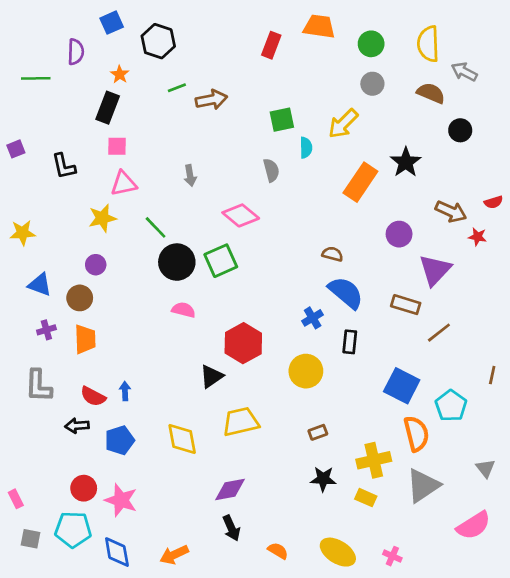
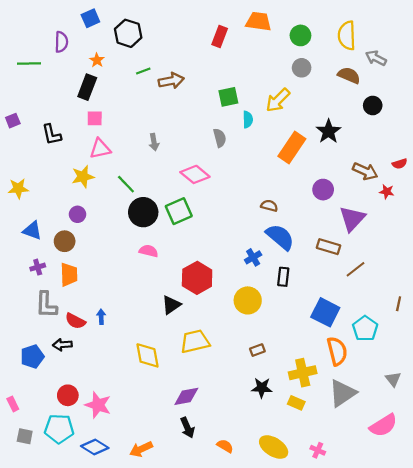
gray L-shape: (38, 386) -> (46, 305), moved
blue pentagon: (120, 440) -> (32, 357), moved
blue diamond: (117, 552) -> (95, 447), turned -48

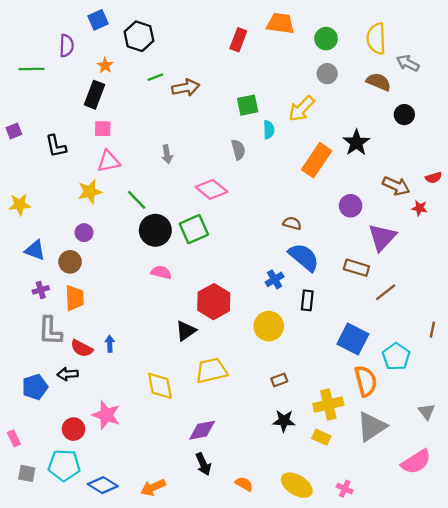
pink star: (98, 405) -> (106, 415), moved

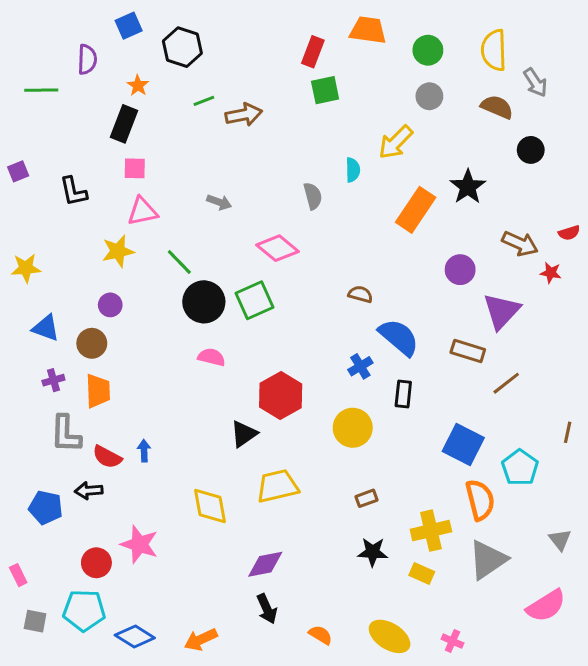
gray arrow: (408, 63) -> (535, 82), turned -150
green square: (248, 105) -> (325, 90), moved
gray arrow: (167, 154) -> (219, 202), turned -60
brown semicircle: (292, 223) -> (360, 294), moved
blue pentagon: (35, 387) -> (46, 508), turned 30

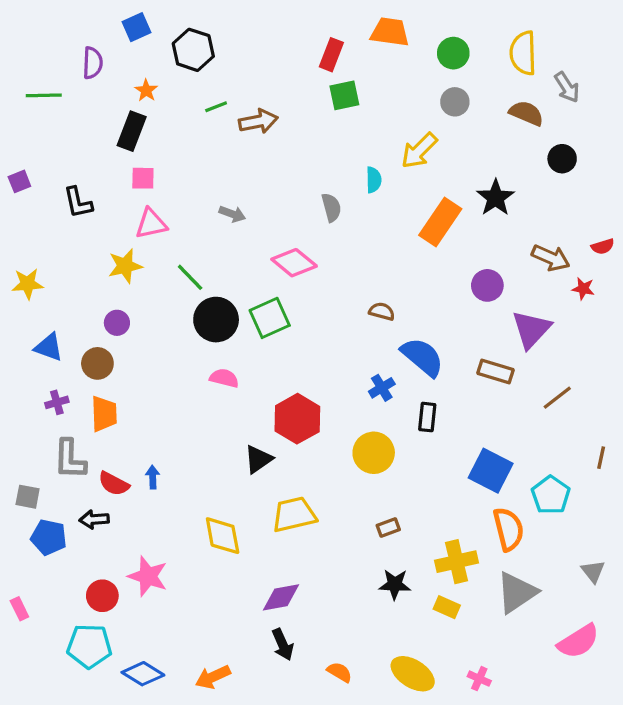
brown line: (506, 383) -> (557, 398), moved
gray square: (35, 621) -> (28, 497), moved

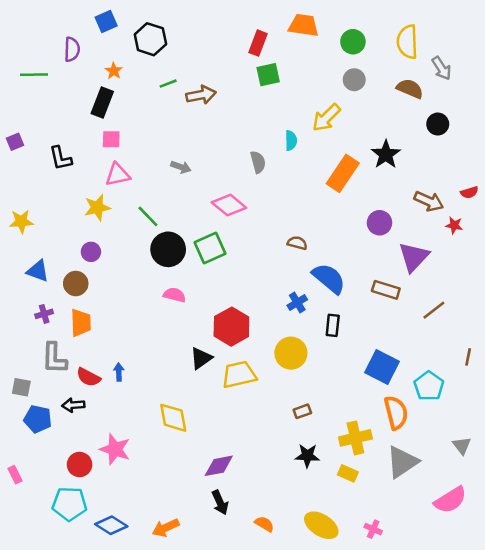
yellow trapezoid: (294, 515) -> (239, 375), moved

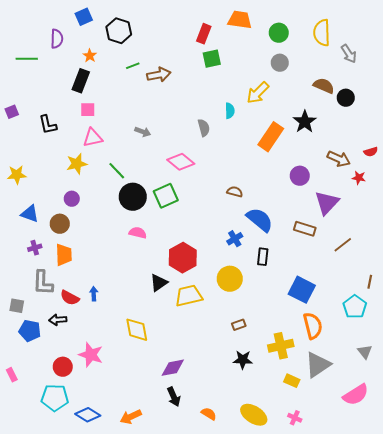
brown semicircle: (410, 89) -> (324, 86), moved
cyan pentagon: (429, 386) -> (355, 307), moved
yellow rectangle: (348, 473) -> (292, 381), moved

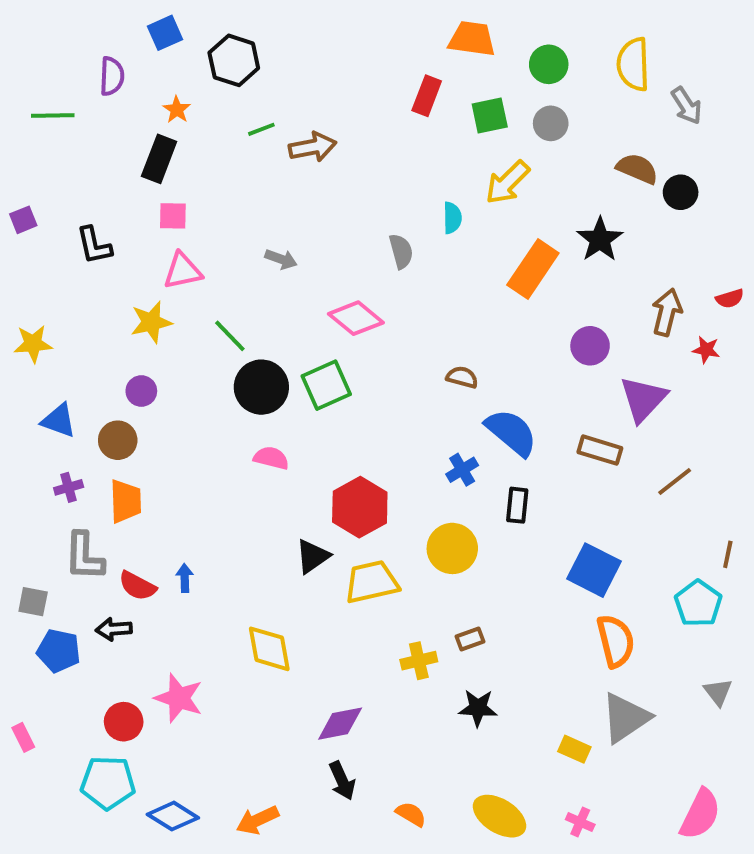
red rectangle: (204, 34) -> (427, 96), moved
green square: (212, 59) -> (490, 116), moved
brown arrow: (339, 159) -> (667, 312), turned -100
yellow cross: (281, 346) -> (419, 661), moved, size x0.7
pink semicircle: (356, 395) -> (700, 814), moved, turned -32

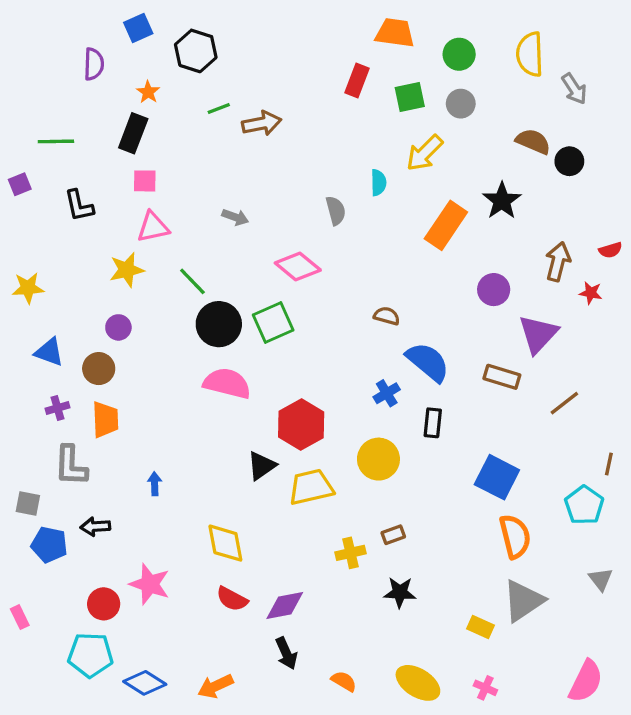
green line: (53, 116) -> (56, 141), moved
pink semicircle: (271, 458) -> (227, 383), size x1.6
red semicircle: (137, 586) -> (232, 599), moved

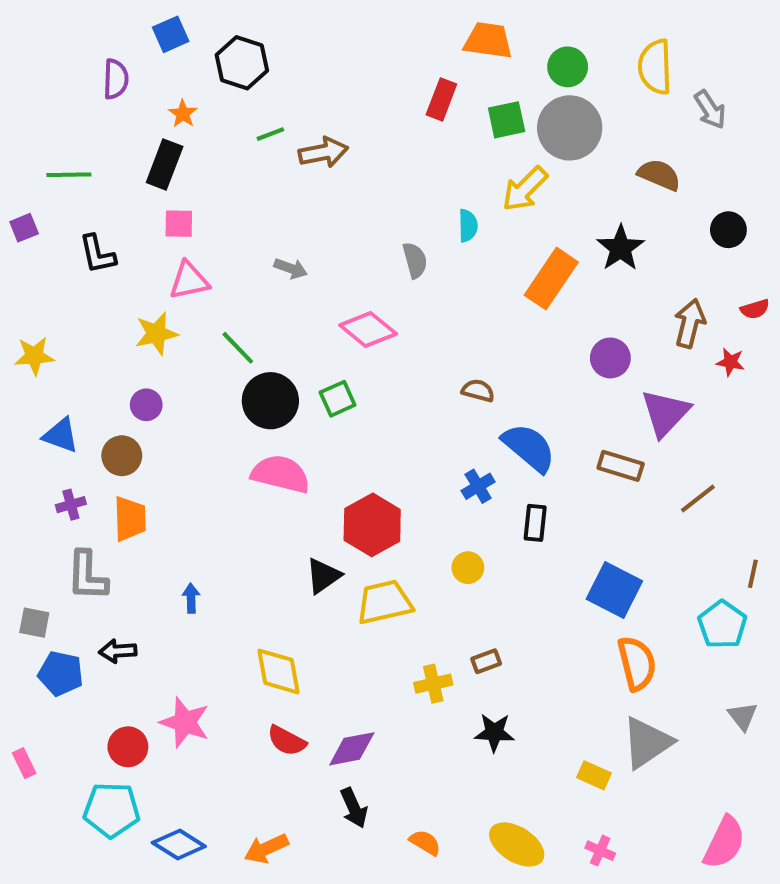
gray circle: (461, 104) -> (570, 128), size x1.8
black circle: (569, 161) -> (728, 230), moved
green square: (273, 322) -> (338, 399), size x0.7
yellow circle: (378, 459) -> (468, 568), size x0.6

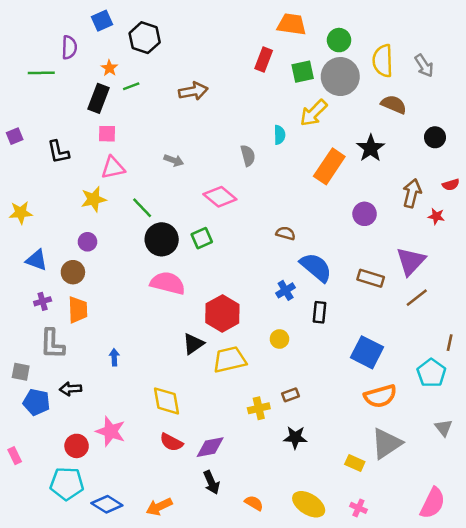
yellow semicircle: (655, 67) -> (383, 61), moved
green line: (270, 134) -> (131, 86), moved
green line: (69, 175) -> (41, 73), moved
purple triangle: (665, 413) -> (411, 261), moved
orange semicircle: (637, 663) -> (380, 396), turned 88

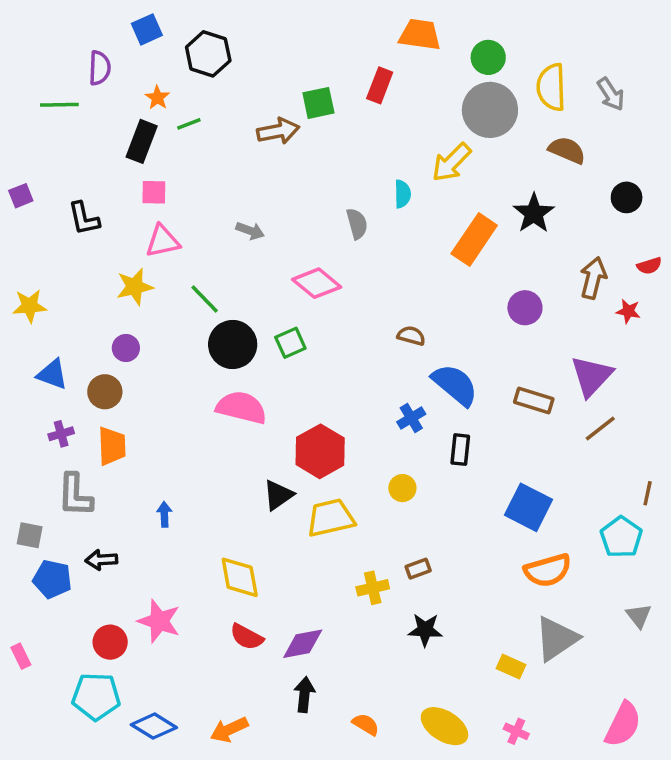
green square: (303, 72) -> (318, 103), moved
black arrow: (211, 482) -> (304, 695), turned -150

